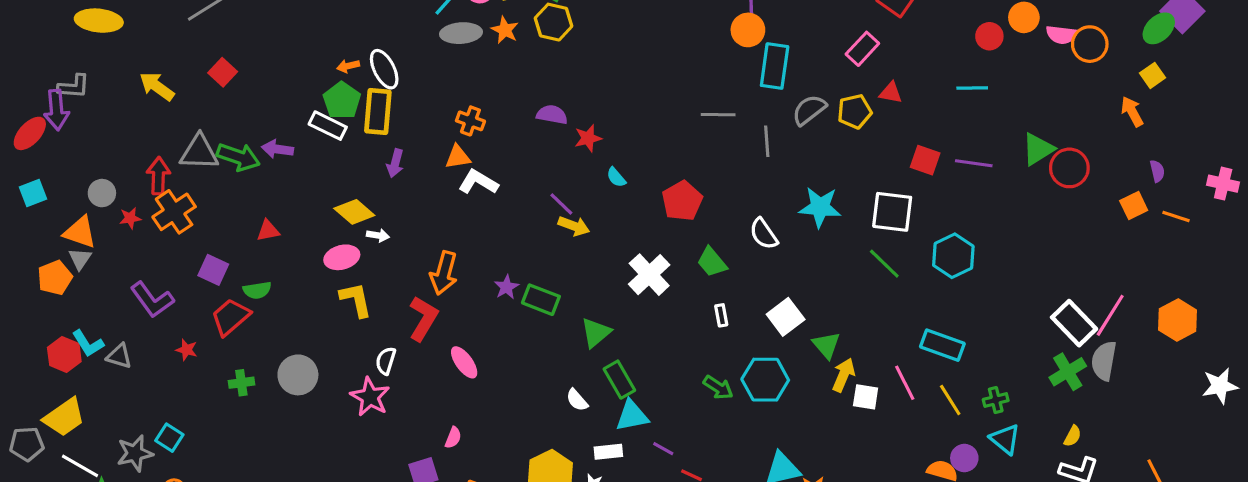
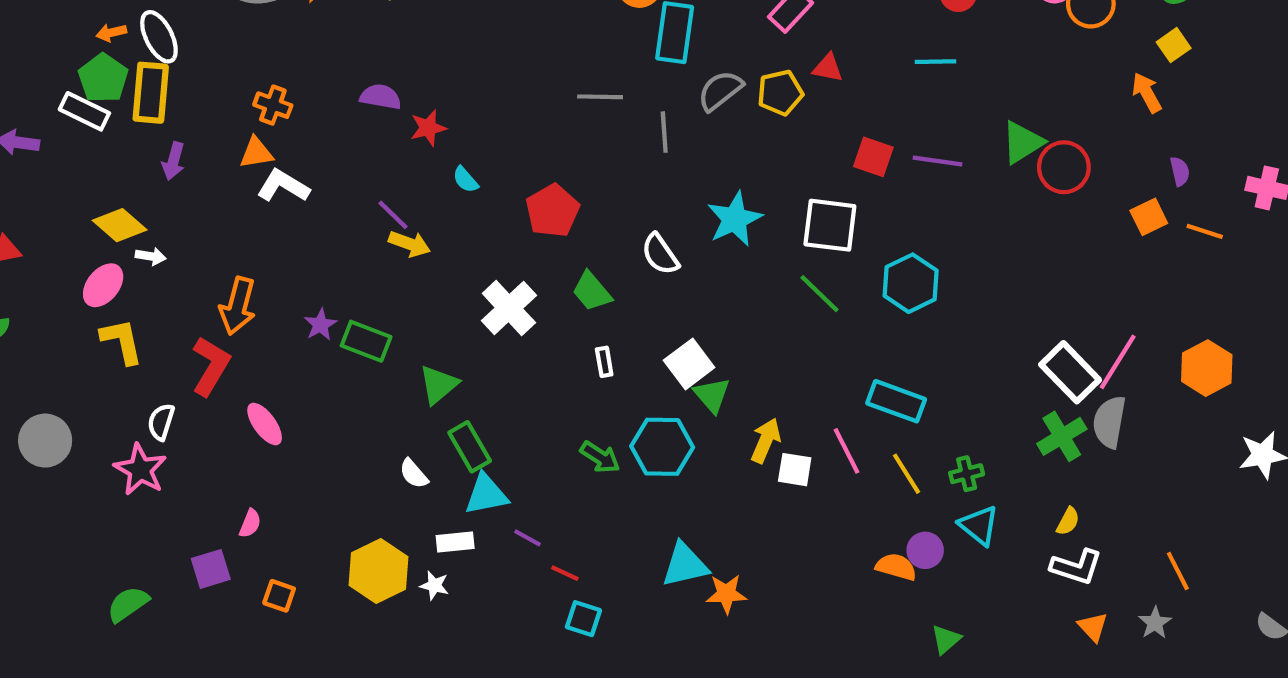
cyan star: (820, 207) -> (735, 219), turned -30
pink ellipse: (342, 257) -> (103, 285), turned -36
green triangle: (826, 345) -> (712, 395), moved

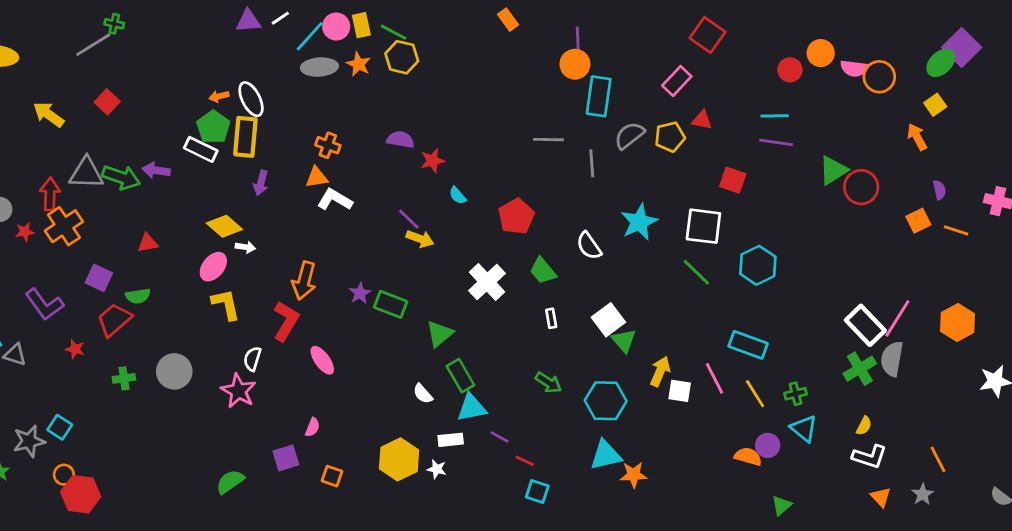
purple line: (938, 161) -> (776, 142), moved
cyan hexagon: (662, 447) -> (606, 401), moved

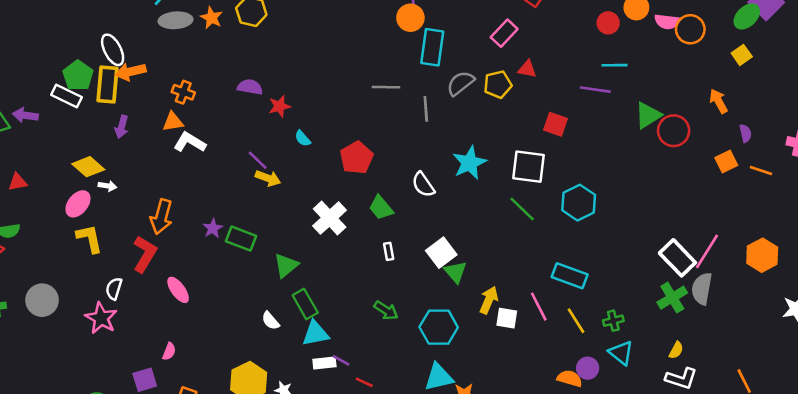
orange arrow: (219, 96) -> (131, 72), moved, size x1.6
cyan line: (775, 116) -> (615, 65), moved
orange arrow: (917, 137) -> (719, 101), moved
white rectangle: (451, 440) -> (324, 363), moved

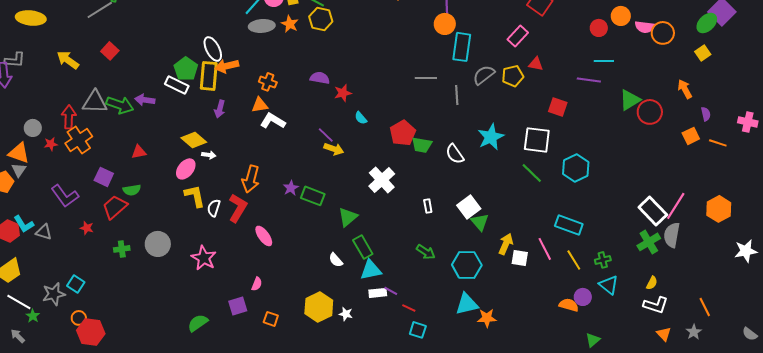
green trapezoid: (381, 208) -> (422, 145), moved, turned -40
white semicircle: (114, 289) -> (214, 208), moved

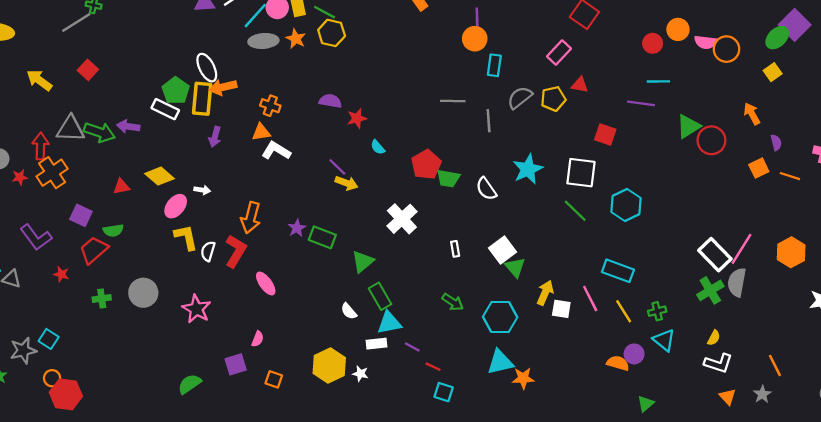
cyan rectangle: (462, 47) -> (494, 65), size x0.7
yellow diamond: (194, 140) -> (159, 176), moved
white rectangle: (378, 293) -> (377, 344), moved

